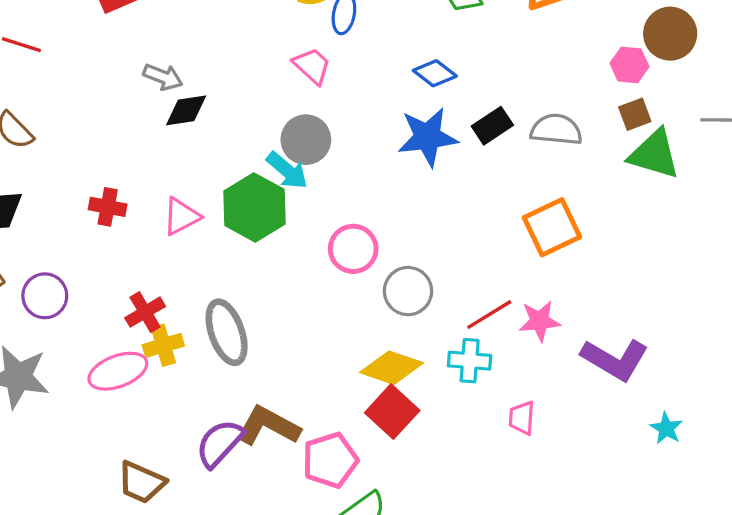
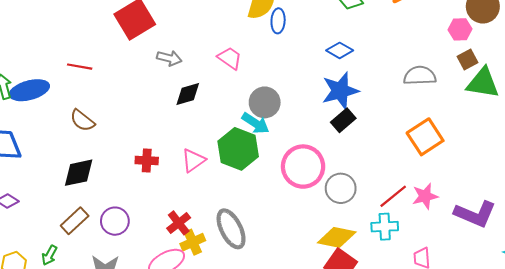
pink trapezoid: (312, 66) -> (230, 58), moved
gray arrow: (163, 77) -> (169, 58), moved
black rectangle: (492, 126) -> (343, 120), moved
pink circle: (353, 249) -> (303, 167), size x1.4

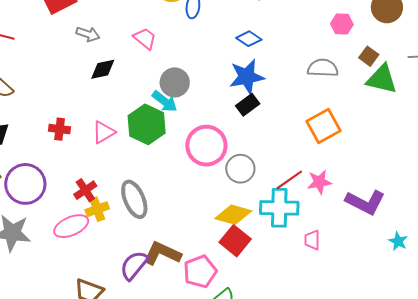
pink hexagon: (460, 29) -> (342, 24), moved
brown square: (467, 60) -> (369, 56), turned -30
purple circle: (115, 221) -> (25, 184), size x1.5
cyan cross: (385, 227) -> (279, 208), size x1.5

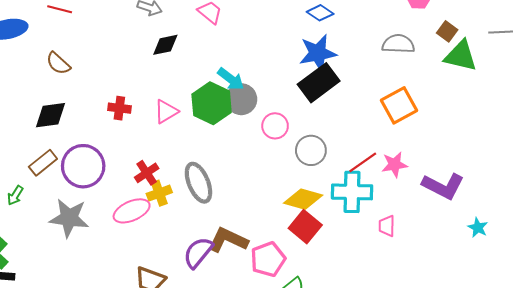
gray circle: (175, 82) -> (241, 99), moved
black rectangle: (248, 105) -> (319, 83), size x1.6
pink circle: (206, 146) -> (275, 126), size x0.6

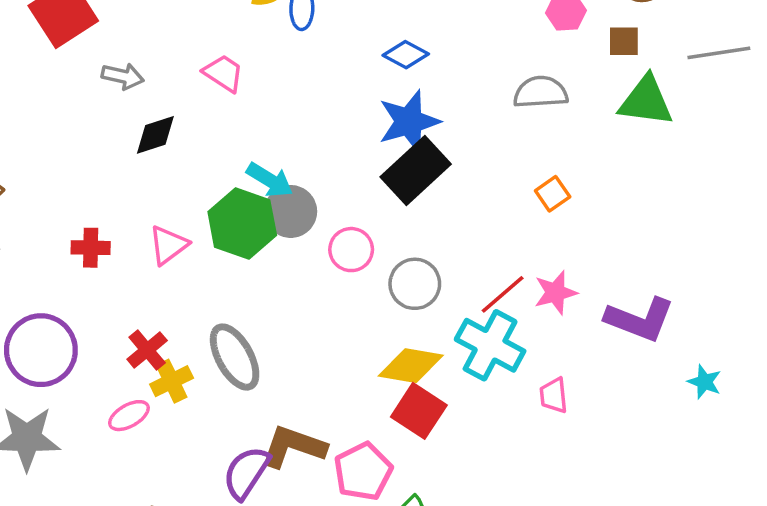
brown square: (447, 31) -> (624, 41), moved, turned -30
orange square: (399, 105) -> (553, 194), size x0.6
cyan cross: (352, 192) -> (490, 345), turned 33
pink ellipse: (132, 211) -> (129, 416), size x0.7

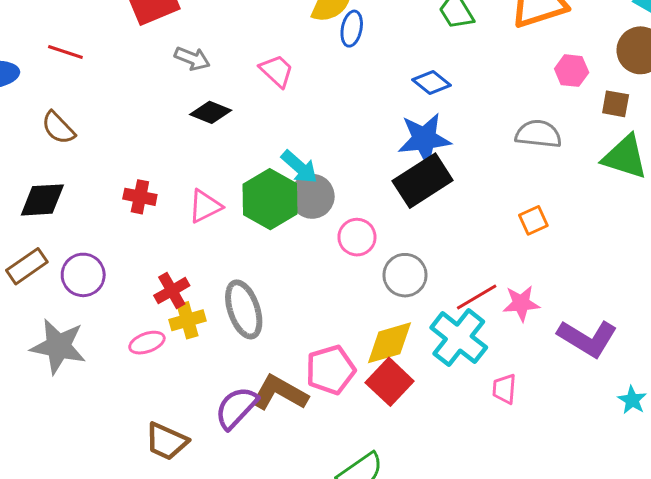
black diamond: (155, 135) -> (211, 112), turned 30
purple circle: (41, 350) -> (83, 275), size x0.7
yellow diamond: (411, 366) -> (389, 343), turned -36
pink pentagon: (363, 471) -> (331, 370), moved

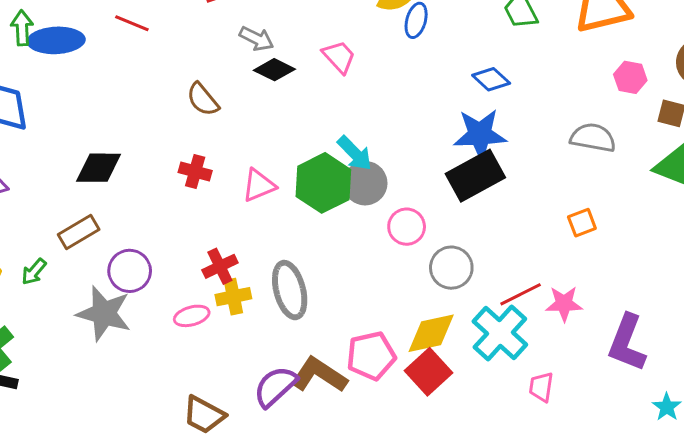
black diamond: (211, 112) -> (274, 70), moved
brown semicircle: (58, 128) -> (203, 99), moved
purple circle: (83, 275) -> (130, 271), moved
purple L-shape: (587, 338) -> (627, 343), turned 76

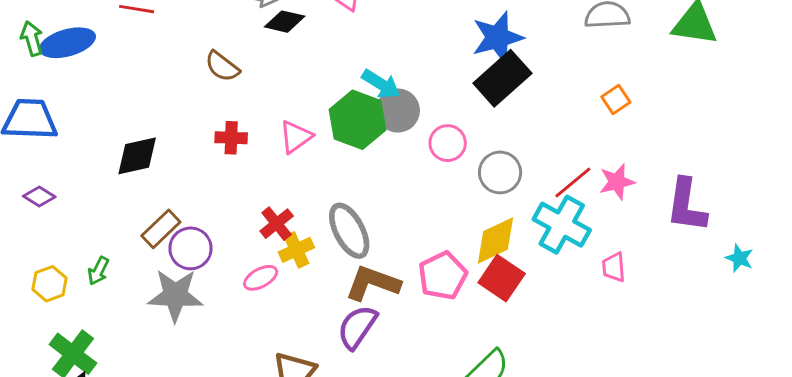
brown rectangle: (79, 232) -> (161, 229), moved
brown L-shape: (319, 375) -> (373, 283), moved

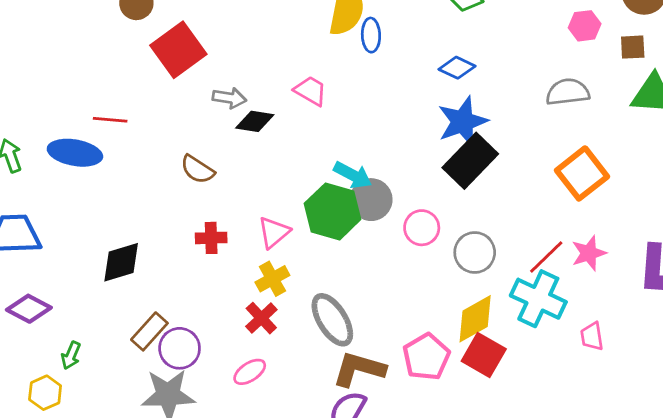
blue ellipse: (67, 43) -> (75, 153), moved, turned 30
orange square: (616, 100) -> (582, 173), size x1.8
purple diamond: (39, 196) -> (29, 309), size x1.4
yellow cross: (296, 250) -> (272, 279), moved
green arrow: (98, 271) -> (71, 355), moved

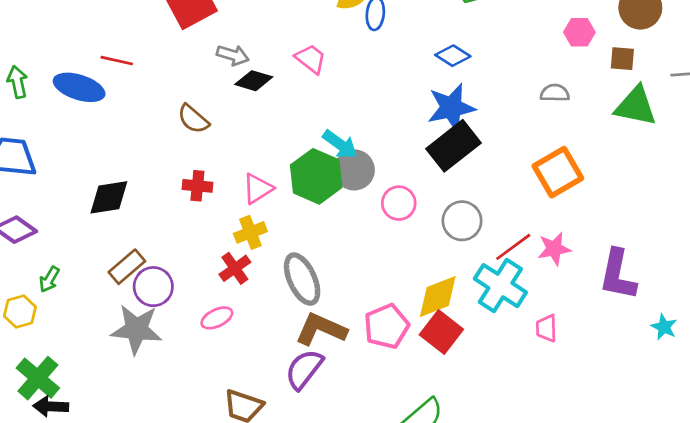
gray semicircle: (568, 92) -> (555, 93), size x0.7
gray circle: (475, 252) -> (462, 221), moved

